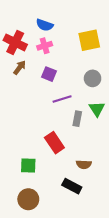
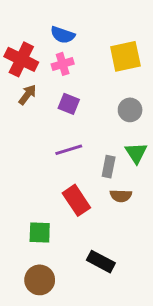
purple line: (62, 99) -> (69, 150), moved
brown semicircle: (84, 164) -> (121, 196), moved

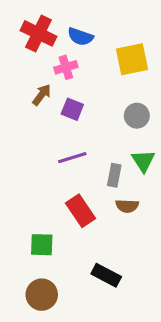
blue semicircle: (63, 35) -> (80, 37), moved
red cross: (21, 59) -> (38, 33), moved
brown arrow: (27, 95) -> (42, 95), moved

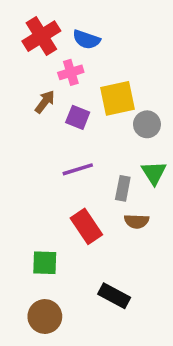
red cross: (38, 33) -> (41, 36), turned 32
yellow square: (132, 59) -> (118, 98), moved

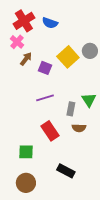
pink cross: (71, 72) -> (17, 42), moved, turned -32
yellow square: (118, 98) -> (68, 57), turned -30
gray circle: (147, 124) -> (90, 51), moved

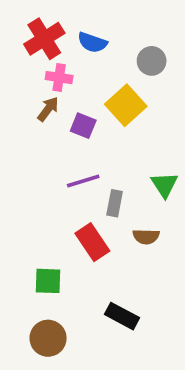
pink cross: (17, 42) -> (59, 78), moved, turned -32
gray circle: (90, 51) -> (152, 61), moved
gray rectangle: (71, 109) -> (115, 203), moved

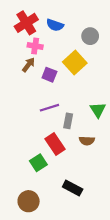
green square: (48, 281) -> (38, 163), moved, turned -35

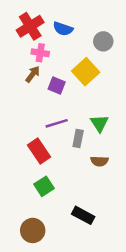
green triangle: (98, 110) -> (99, 123), moved
red rectangle: (55, 144) -> (39, 151), moved

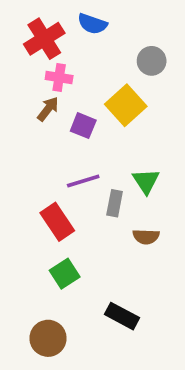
blue semicircle: (63, 29) -> (92, 24), moved

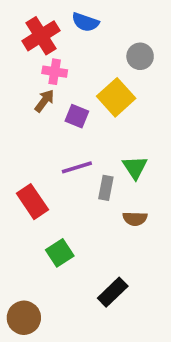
red rectangle: (57, 222) -> (32, 202), moved
black rectangle: (122, 316) -> (113, 292), turned -72
brown circle: (48, 338) -> (24, 318), moved

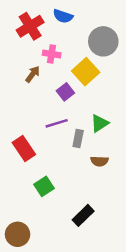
gray circle: (140, 56) -> (103, 41), size x1.5
pink cross: (55, 72) -> (52, 54), moved
purple square: (77, 116) -> (65, 92), moved, turned 30
green triangle: (135, 167) -> (99, 123), turned 30

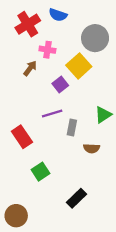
green triangle: (99, 123) -> (103, 115), moved

